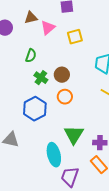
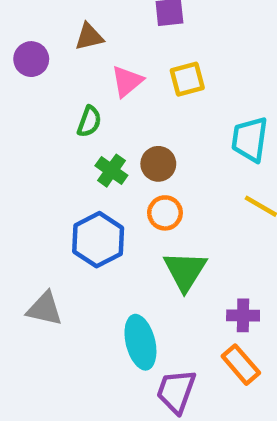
pink triangle: (48, 28) -> (127, 81), moved
green triangle: (74, 135) -> (185, 271), moved

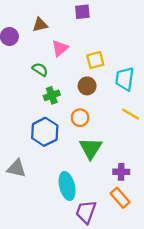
yellow square: (187, 79) -> (95, 60), moved
green semicircle: (89, 121) -> (40, 69), turned -77
brown circle: (158, 164) -> (87, 86), moved
green cross: (111, 171) -> (52, 95), turned 35

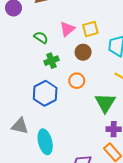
pink triangle: (60, 48) -> (67, 29), moved
green triangle: (91, 148) -> (105, 103), moved
cyan ellipse: (67, 186) -> (45, 142), moved

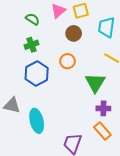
green cross: (51, 61) -> (31, 45), moved

